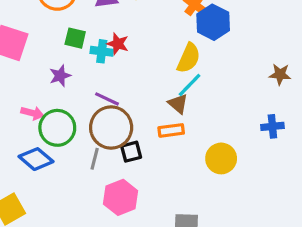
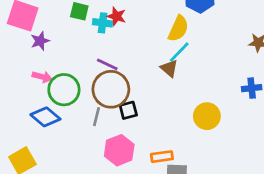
purple star: (60, 76) -> (40, 41), moved
orange rectangle: (171, 130) -> (162, 157), moved

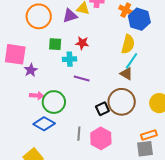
cyan cross: (103, 23) -> (70, 59), moved
brown circle: (111, 89) -> (122, 102), moved
gray line: (96, 117) -> (79, 134), moved
orange rectangle: (162, 157) -> (149, 135), moved

